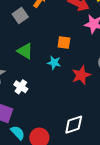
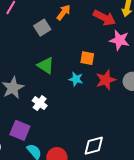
red star: (81, 75) -> (106, 80), moved

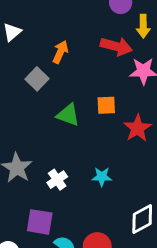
green triangle: (46, 65) -> (68, 115), moved
cyan star: (76, 79) -> (102, 177), moved
white cross: (40, 103) -> (57, 180), turned 32

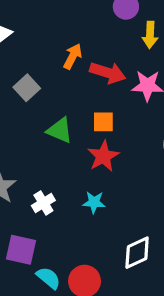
red arrow: (116, 46) -> (108, 73), moved
orange arrow: (60, 52) -> (73, 56), moved
red star: (138, 128) -> (103, 156), moved

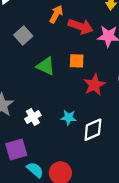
red star: (103, 156) -> (94, 85), moved
purple square: (21, 250) -> (16, 150), turned -30
white diamond: (137, 253) -> (93, 130), moved

